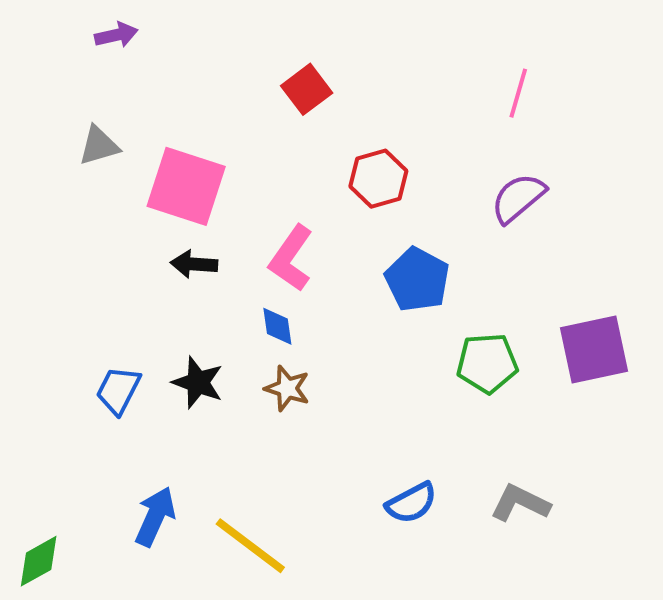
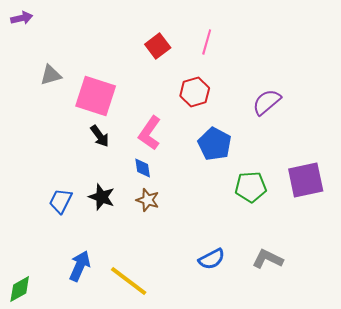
purple arrow: (116, 35) -> (22, 18), moved
pink line: (518, 93) -> (207, 42), moved
black arrow: (194, 264) -> (100, 136), turned -130

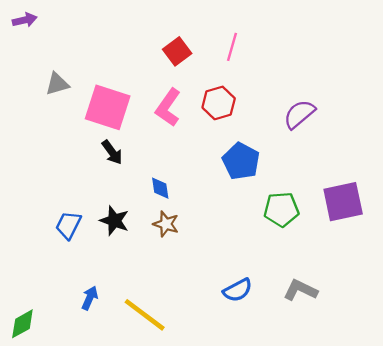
pink L-shape: (150, 133) -> (168, 107), moved
blue arrow: (80, 266) -> (90, 298), size x0.7

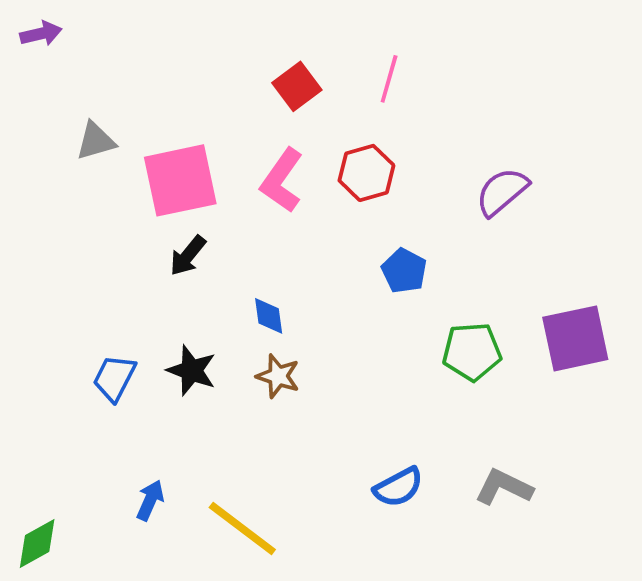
pink square: (108, 107) -> (180, 180), turned -30
black arrow: (112, 152) -> (188, 256), turned 75
blue pentagon: (241, 161) -> (404, 271), size x0.7

